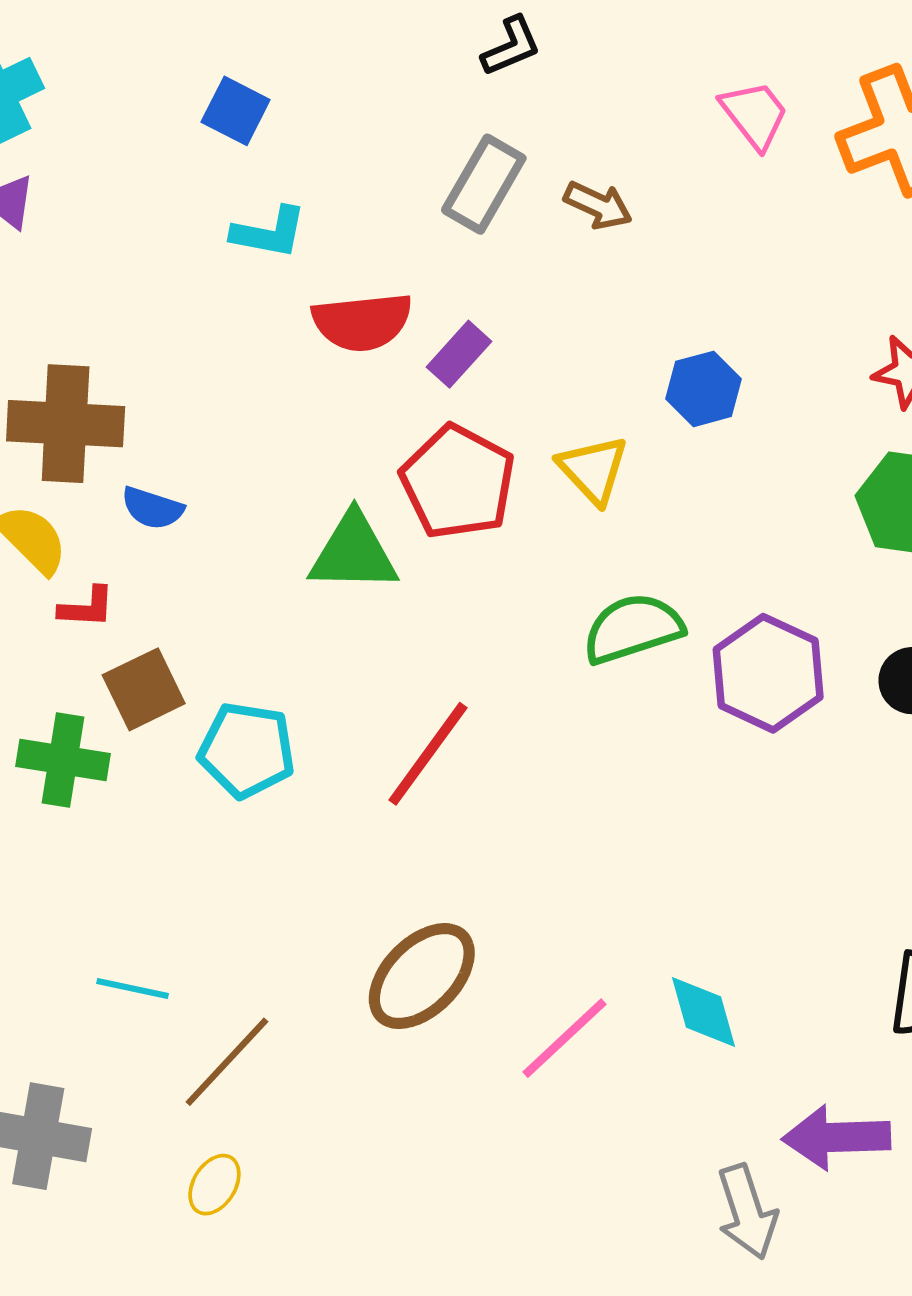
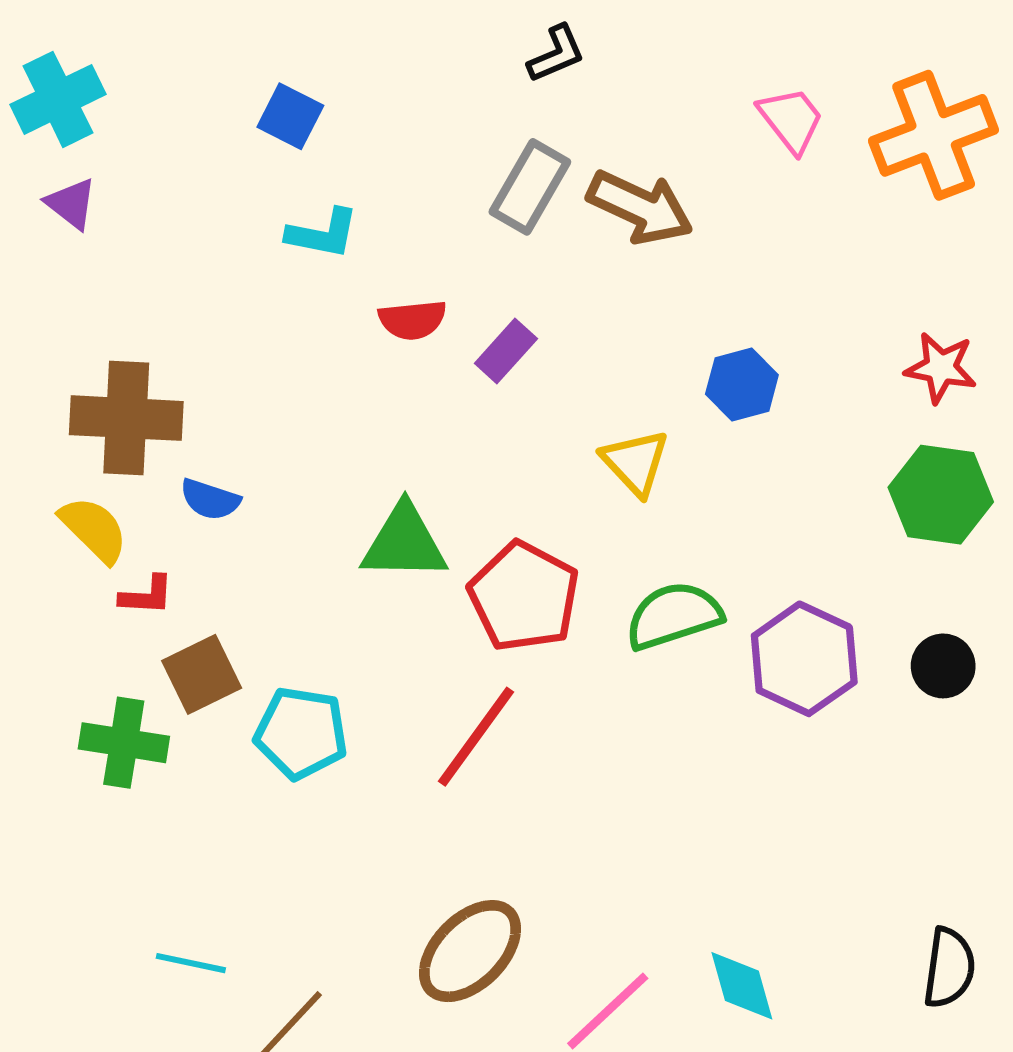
brown arrow: (598, 205) -> (640, 207), size x1.6
red semicircle: (362, 322) -> (413, 320), size x0.7
red pentagon: (458, 482) -> (524, 597), moved

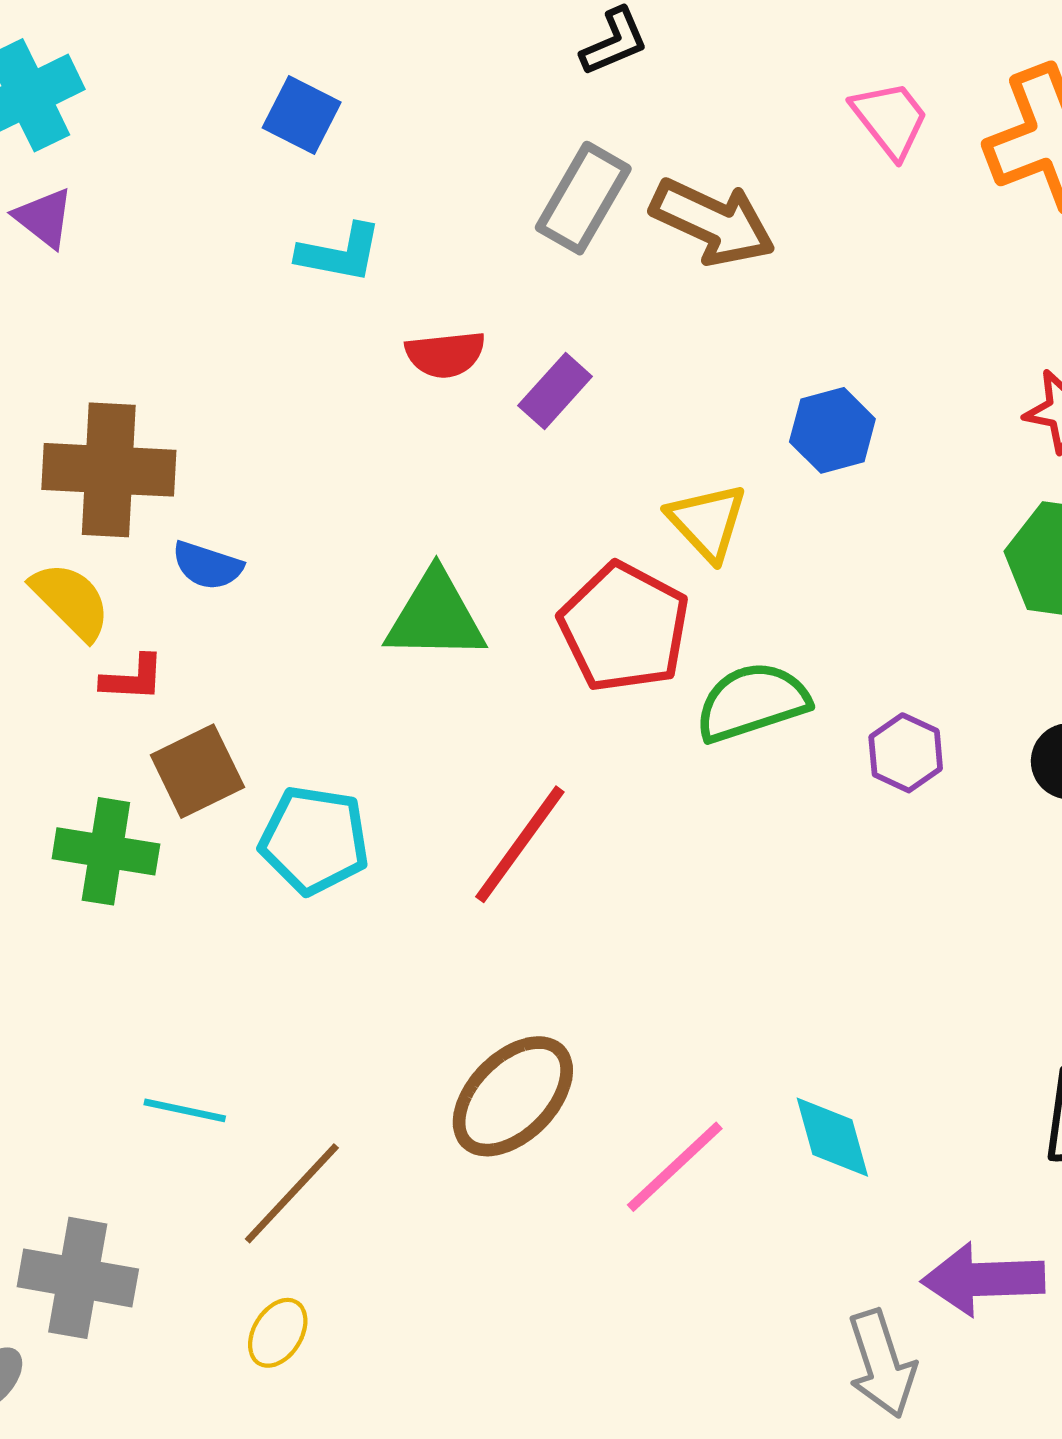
red pentagon: (524, 597) -> (624, 627), moved
purple hexagon: (804, 659) -> (906, 753), size x0.6

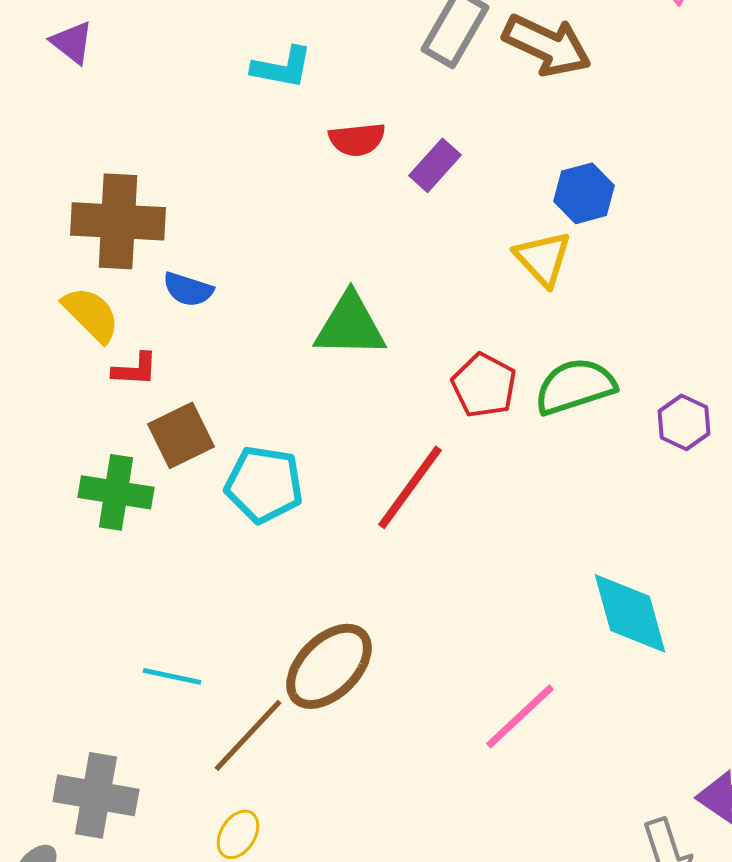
blue hexagon: (832, 430) -> (584, 193), moved
red pentagon: (624, 627) -> (484, 385), moved, size x0.7
brown ellipse: (513, 1096) -> (329, 666), moved
cyan diamond: (832, 1137) -> (630, 613), moved, size x1.4

